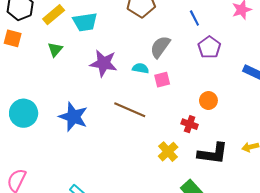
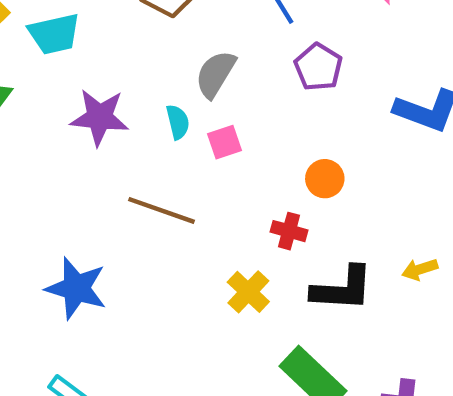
cyan semicircle: (141, 68) -> (178, 122), turned 70
blue star: (73, 117) -> (76, 288), moved

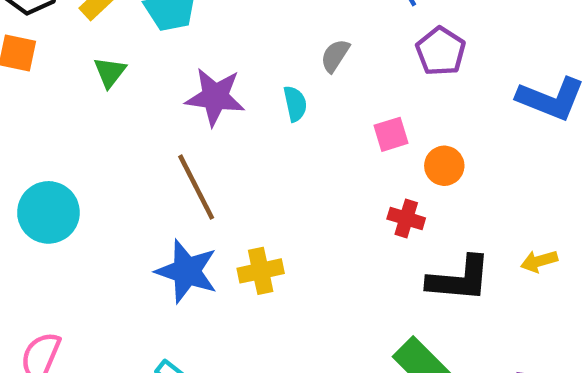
gray semicircle: (215, 74) -> (335, 56), size x0.7
pink square: (224, 142) -> (391, 134), moved
brown line: (162, 210) -> (196, 187), moved, turned 42
yellow cross: (248, 292) -> (261, 271), moved, turned 33

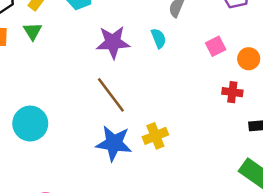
green triangle: (110, 72) -> (33, 31), moved

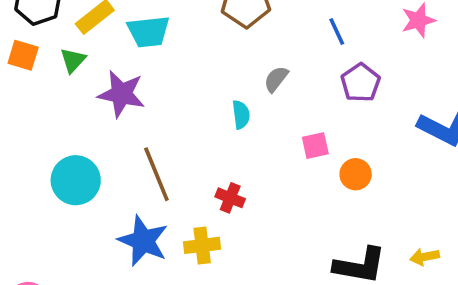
purple star: (113, 42) -> (121, 94), moved
red cross: (232, 92) -> (230, 198), moved
cyan circle: (30, 124) -> (76, 180), moved

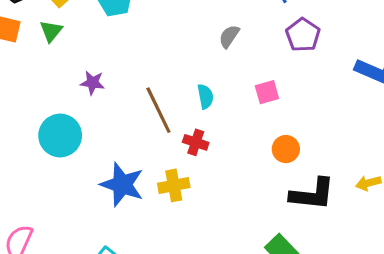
purple star: (121, 94) -> (93, 83), moved, size x0.6
cyan semicircle: (241, 115) -> (205, 96), moved
brown line: (156, 174) -> (158, 110), moved
orange circle: (356, 174) -> (286, 149), moved

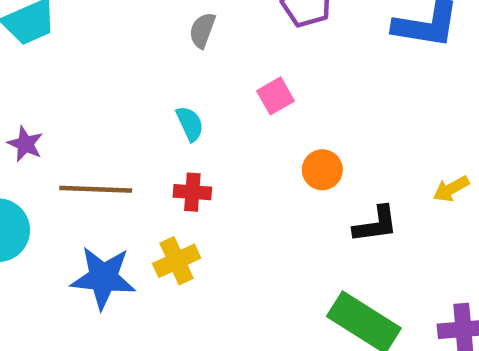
purple star: (93, 83) -> (25, 144), turned 30
brown line: (158, 110) -> (96, 189), moved, turned -48
black L-shape: (312, 194) -> (376, 224), size x0.7

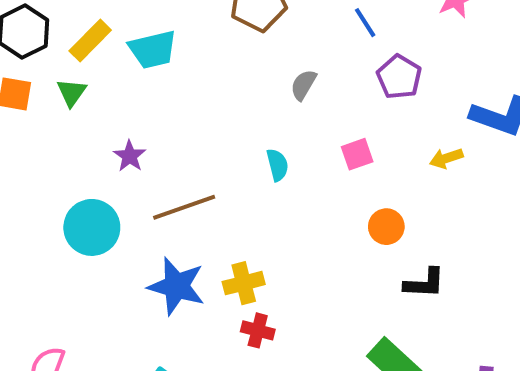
brown line: (96, 189) -> (184, 207), turned -32
yellow arrow: (451, 189) -> (446, 158), moved
red cross: (192, 192) -> (258, 330), moved

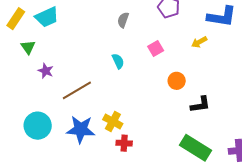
green triangle: (72, 93) -> (28, 47), moved
cyan circle: (92, 227) -> (38, 126), moved
yellow cross: (244, 283) -> (113, 122), turned -36

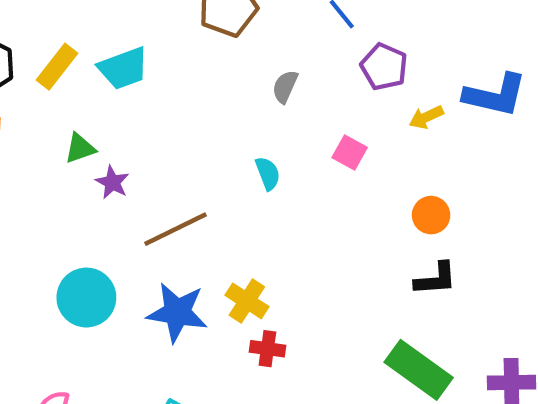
yellow arrow: (199, 42) -> (426, 117), moved
green triangle: (28, 47) -> (80, 148), moved, turned 42
pink square: (156, 49) -> (350, 153), turned -35
orange circle: (177, 81) -> (431, 215), moved

